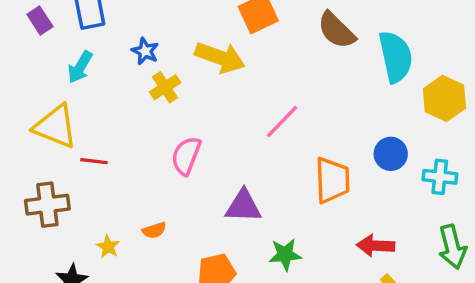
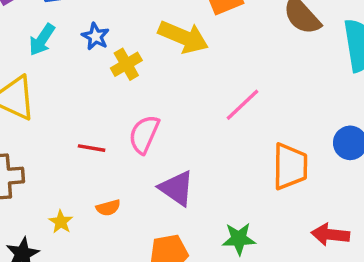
blue star: (145, 51) -> (95, 36), moved
red line: (94, 161) -> (92, 148), moved
purple triangle: (243, 206) -> (177, 188), moved, turned 30

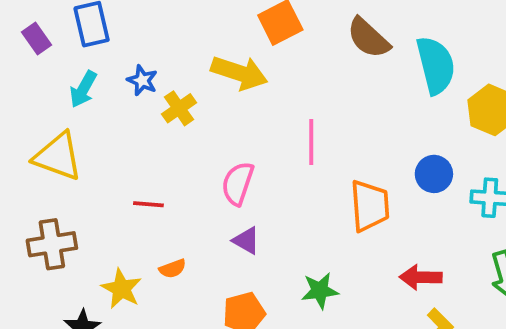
pink line: (243, 105) -> (311, 142), turned -42
pink semicircle: (144, 134) -> (238, 183), moved
purple triangle: (177, 188) -> (246, 241), size x0.7
yellow star: (61, 222) -> (121, 289), size x1.5

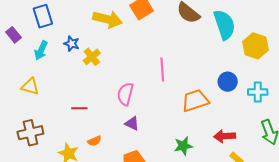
purple rectangle: (37, 39) -> (13, 35), moved
yellow arrow: (239, 73) -> (107, 19), moved
yellow triangle: (58, 156) -> (30, 87), size x0.7
orange trapezoid: (370, 206) -> (195, 101), turned -100
green star: (320, 291) -> (183, 146), moved

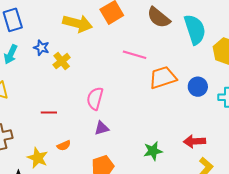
pink line: (162, 70) -> (135, 55), moved, turned -70
orange trapezoid: (195, 101) -> (163, 78), moved
purple triangle: (132, 123) -> (102, 128), turned -42

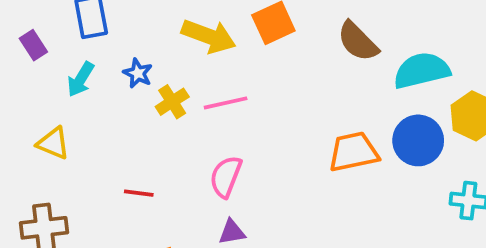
cyan semicircle: (195, 29) -> (422, 71), turned -92
pink line: (135, 55) -> (226, 103), moved, turned -35
blue circle: (198, 87) -> (418, 140), moved, size x1.4

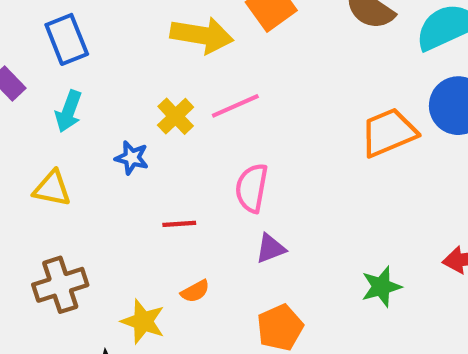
blue star: (138, 73) -> (132, 158), moved
red line: (139, 193) -> (179, 224), moved

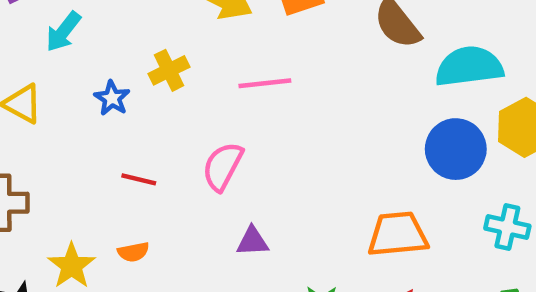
pink line: (235, 106) -> (265, 83), moved
orange trapezoid: (389, 132) -> (398, 234), moved
purple triangle: (271, 248) -> (252, 241), moved

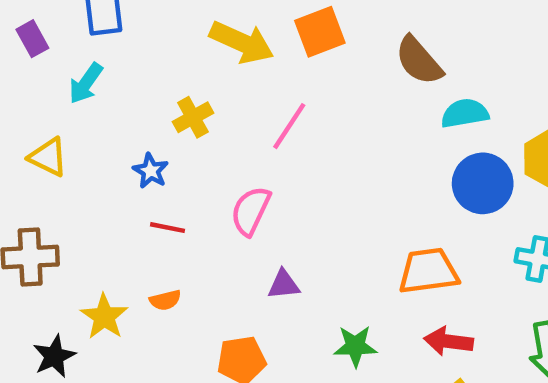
cyan semicircle: (469, 67) -> (465, 113), moved, size x0.7
pink line: (265, 83) -> (289, 126), turned -48
blue star: (112, 98) -> (151, 171), moved

